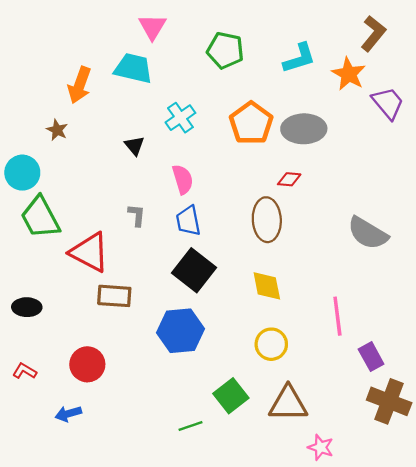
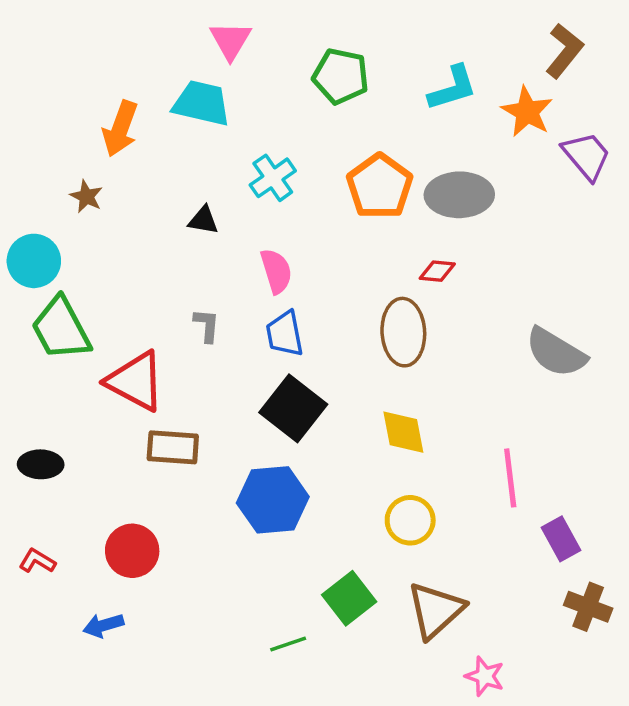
black triangle: (134, 146) -> (203, 220), turned -40
brown cross: (389, 401) -> (588, 607), size x0.7
brown triangle: (288, 404) -> (436, 610), turned -42

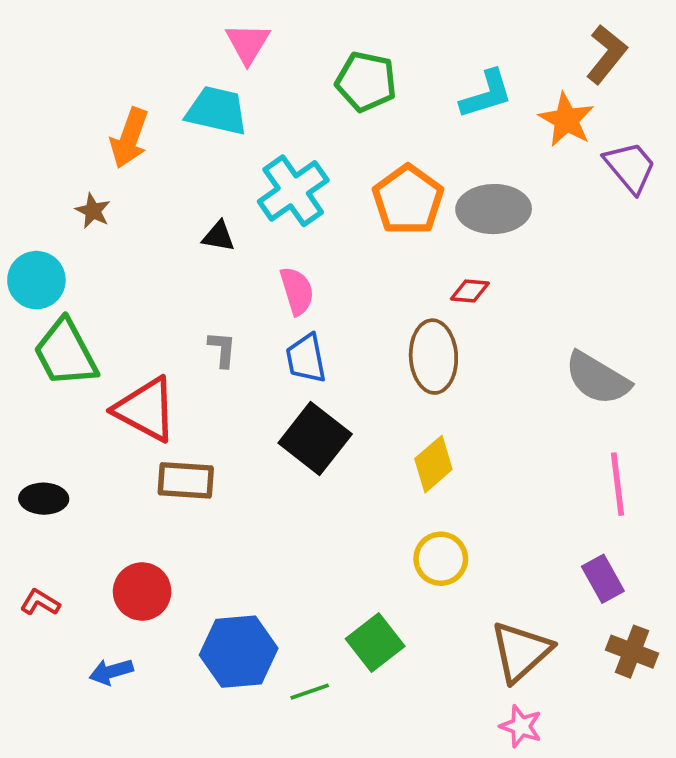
cyan cross: (273, 178) -> (293, 191), size x1.4
yellow diamond: (403, 432) -> (433, 464), turned 60
pink line: (510, 478) -> (617, 484), moved
blue hexagon: (273, 500) -> (239, 652), moved
brown triangle: (436, 610) -> (521, 652), moved

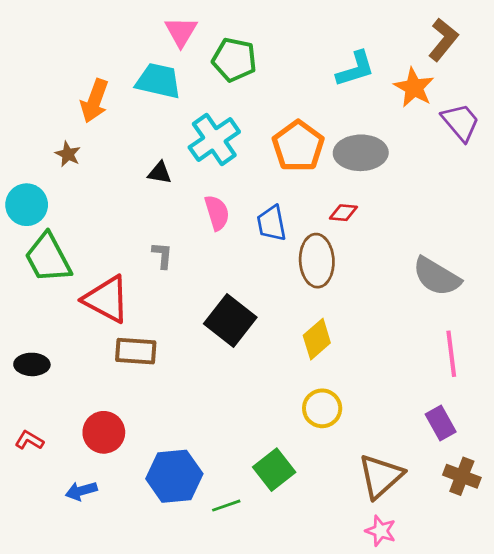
green pentagon: (366, 82) -> (234, 60), moved
blue trapezoid: (306, 358) -> (272, 223), moved

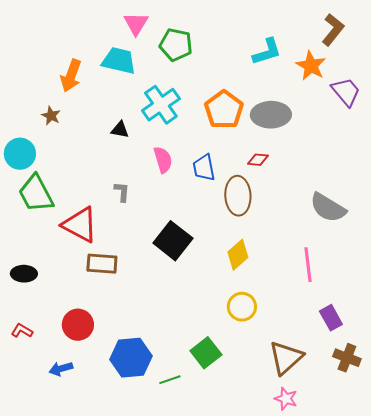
pink line: (451, 354) -> (308, 265), moved

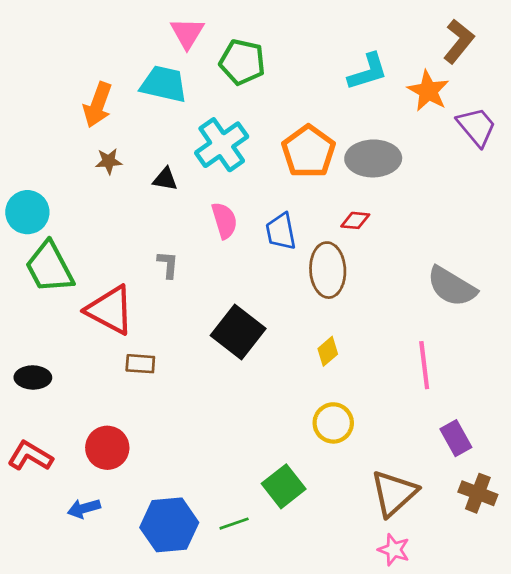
brown star: (51, 116) -> (109, 161), moved, turned -30
yellow diamond: (238, 255) -> (328, 351), size x0.7
brown rectangle: (102, 264) -> (140, 364), size x0.7
red L-shape: (22, 331) -> (30, 456), size x1.5
blue hexagon: (131, 358) -> (169, 525), moved

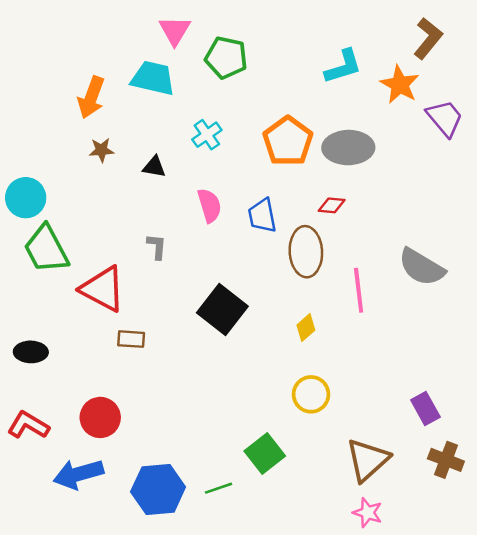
cyan cross: (222, 145) -> (207, 135), size x0.6
pink line: (424, 365) -> (359, 290), moved
blue arrow: (84, 508) -> (78, 474), size x1.6

